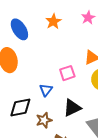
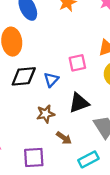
black diamond: (20, 108) -> (24, 76), moved

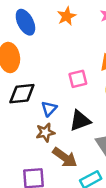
blue triangle: (51, 80) -> (49, 109), moved
brown arrow: (64, 138) -> (65, 157), size x1.5

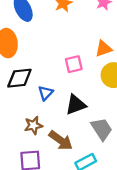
brown star: (45, 132) -> (33, 125), moved

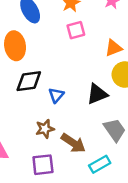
pink square: (74, 64) -> (76, 30), moved
black triangle: (76, 105) -> (97, 94), moved

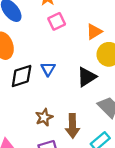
blue triangle: (56, 95) -> (48, 69), moved
brown arrow: (73, 143) -> (73, 126), turned 65

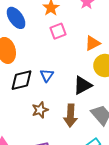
brown star: (44, 117) -> (40, 110), moved
brown arrow: (73, 126) -> (70, 116), moved

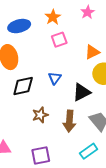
blue ellipse: (16, 18) -> (19, 26), turned -70
blue triangle: (47, 75) -> (55, 78), moved

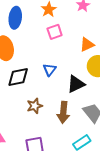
blue ellipse: (19, 26) -> (15, 18), turned -70

